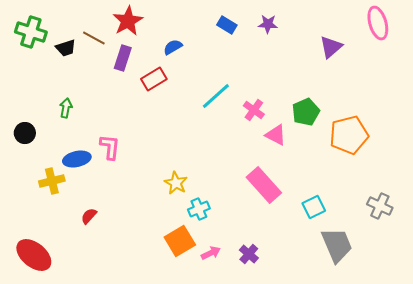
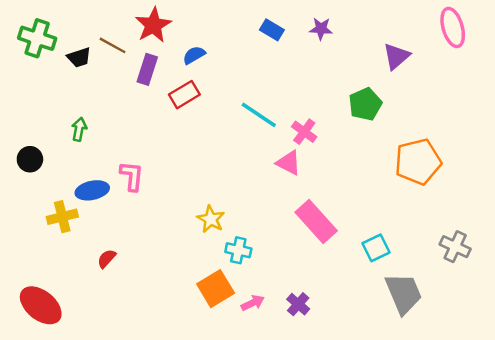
blue semicircle: (173, 47) -> (194, 55), moved
cyan line: (216, 96) -> (259, 115), turned 76
green pentagon: (306, 112) -> (365, 104), moved
pink triangle: (276, 135) -> (289, 163), moved
cyan cross: (199, 209) -> (238, 250), turned 35

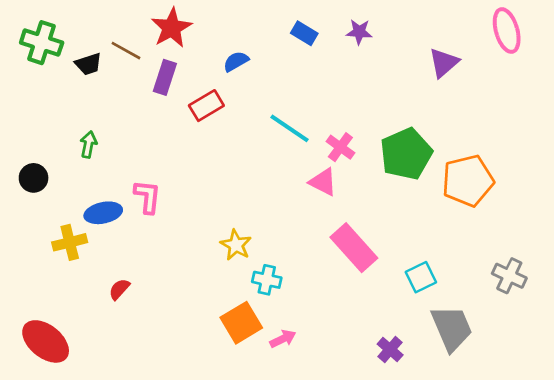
blue semicircle: (194, 55) -> (236, 61), moved
green pentagon: (365, 104) -> (406, 154), moved, size x1.4
purple cross: (298, 304) -> (390, 349), moved

